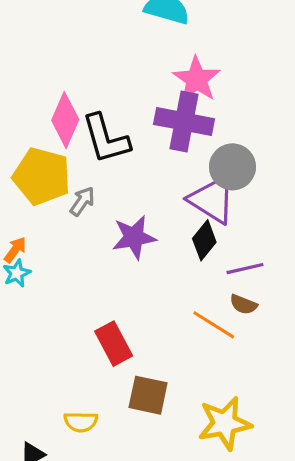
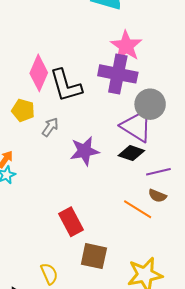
yellow pentagon: (42, 176) -> (23, 110), size x0.6
black diamond: (204, 240) -> (131, 153), turned 70
yellow semicircle: (81, 422) -> (49, 274), turned -115

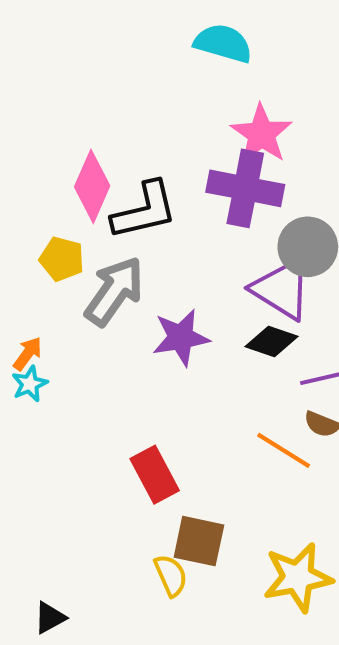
black L-shape: (66, 85) -> (145, 211), turned -87
gray arrow: (50, 127) -> (114, 291), size x1.8
yellow semicircle: (49, 274) -> (171, 575), moved

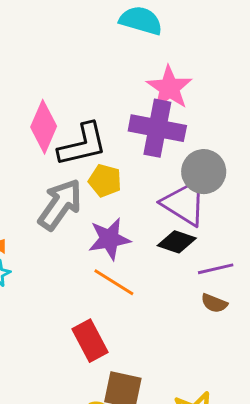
yellow pentagon: (62, 259) -> (105, 181), moved
orange line: (284, 450) -> (114, 282), moved

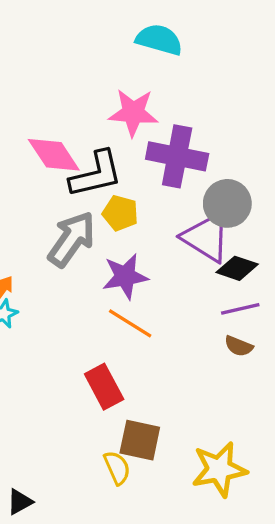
pink star: (169, 88) -> (133, 113), moved, turned -30
pink diamond: (44, 127) -> (54, 155), turned -57
black diamond: (177, 242) -> (237, 268), moved

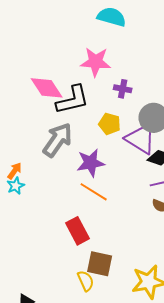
purple cross: (177, 156) -> (123, 89), size x0.5
yellow pentagon: (120, 213) -> (110, 124), moved

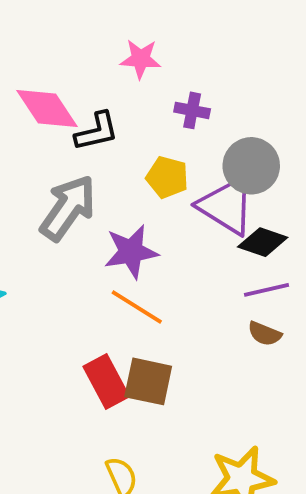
pink star: (96, 62) -> (141, 59), size x0.7
black L-shape: (73, 100) -> (97, 131), size x0.7
brown square: (100, 264) -> (148, 381), moved

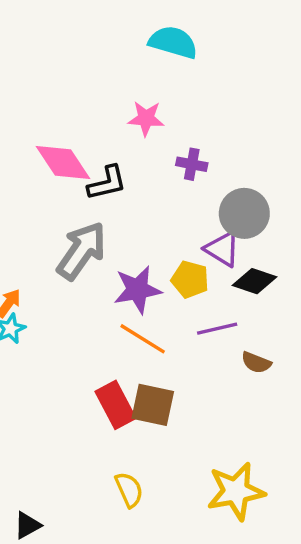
yellow pentagon: (167, 177) -> (190, 279), moved
purple triangle: (226, 206) -> (222, 249), size x0.7
purple line: (266, 290) -> (217, 329), moved

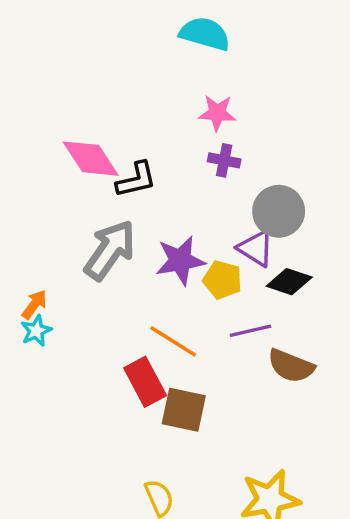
pink star: (146, 118) -> (217, 113), moved
purple star: (138, 290) -> (180, 260), moved
brown semicircle: (256, 363) -> (291, 366), size x1.5
red rectangle: (115, 405) -> (145, 382), moved

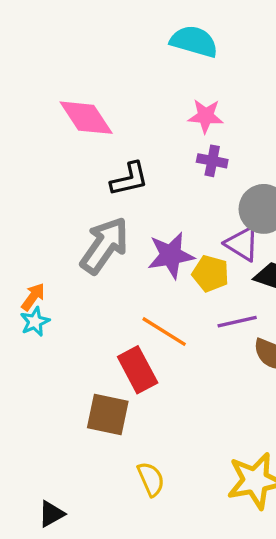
pink diamond: (91, 159) -> (86, 118), moved
brown square: (184, 410) -> (108, 414), moved

